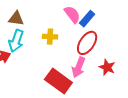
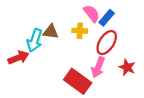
brown triangle: (16, 19) -> (51, 32), moved
yellow cross: (50, 37) -> (80, 31), moved

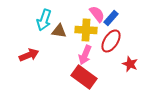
yellow cross: (80, 31) -> (86, 30), size x1.5
cyan arrow: (35, 40) -> (44, 20), moved
pink arrow: (98, 67) -> (85, 55), moved

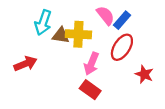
yellow cross: (86, 30) -> (78, 34), moved
red rectangle: (84, 77) -> (90, 90), size x0.7

